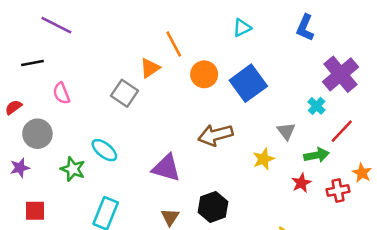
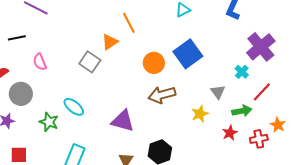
orange circle: (204, 74) -> (154, 63), moved

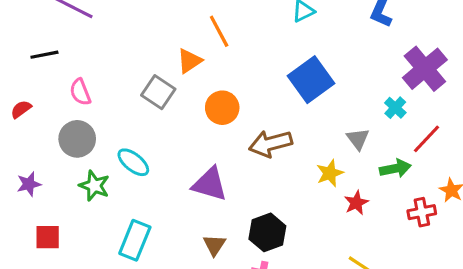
orange circle: (154, 63) -> (222, 108), moved
gray circle: (21, 94) -> (77, 139), moved
red star: (230, 133) -> (356, 203), moved

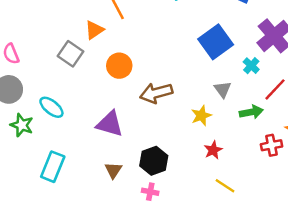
blue square: (311, 80) -> (216, 42), moved
red star: (356, 203) -> (213, 150), moved

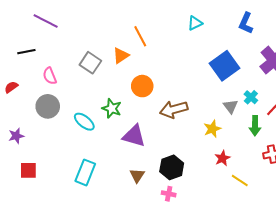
gray square: (70, 54) -> (90, 63), moved
cyan cross: (251, 66) -> (251, 97), moved
green arrow: (251, 112) -> (255, 126), turned 102
green star: (22, 125) -> (112, 108), moved
yellow line: (225, 186) -> (240, 181), moved

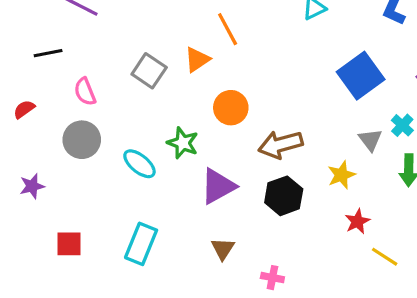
purple triangle: (134, 136) -> (218, 186), turned -45
black hexagon: (172, 167) -> (284, 196), moved
red square: (28, 170) -> (69, 244), moved

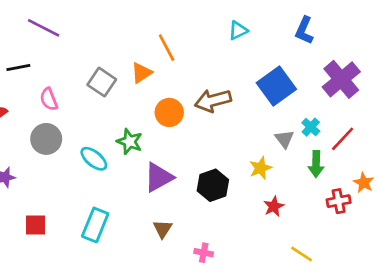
brown arrow: (280, 145) -> (213, 101), moved
yellow line: (385, 257) -> (302, 254), moved

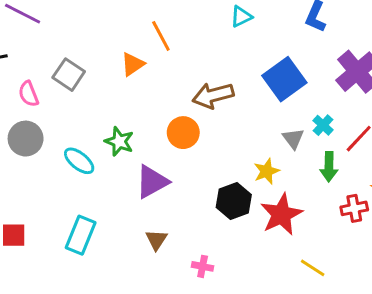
gray square: (102, 82) -> (69, 75), moved
orange circle: (169, 112) -> (183, 133), moved
black hexagon: (213, 185) -> (234, 201), moved
red star: (274, 206) -> (281, 214), size x1.8

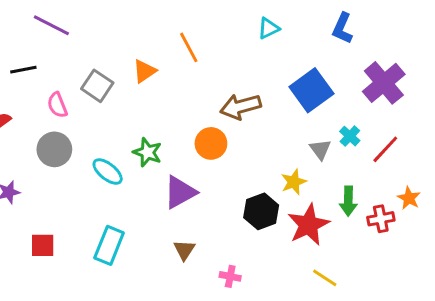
orange triangle: (133, 64) -> (144, 71), moved
green arrow: (329, 167) -> (348, 201), moved
yellow line: (313, 268) -> (325, 278), moved

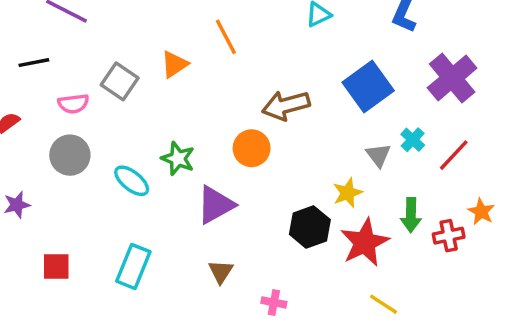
pink semicircle: (57, 105) -> (73, 104), turned -75

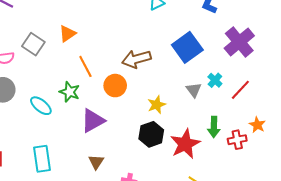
orange line: (226, 37) -> (85, 66), moved
yellow star: (348, 193) -> (157, 105), moved
cyan rectangle: (133, 266) -> (42, 159), turned -30

